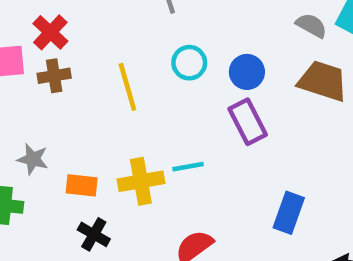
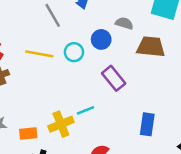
gray semicircle: (311, 25) -> (124, 23), moved
blue circle: (247, 72) -> (101, 39), moved
yellow line: (127, 87) -> (39, 54), moved, turned -52

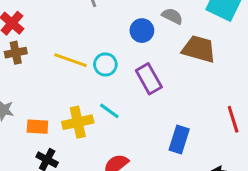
cyan circle: (74, 52) -> (105, 64), moved
yellow line: (39, 54) -> (70, 60), moved
cyan line: (85, 110) -> (109, 111), turned 48

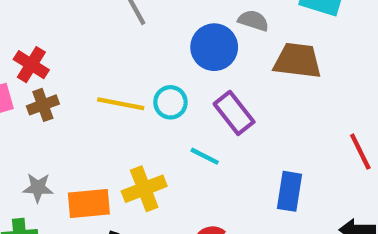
blue circle: (142, 31) -> (214, 47), size x1.4
cyan line: (109, 111) -> (205, 156), moved
orange rectangle: (37, 127) -> (89, 203), size x1.4

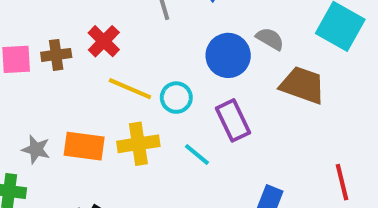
red cross: (31, 65) -> (104, 41), moved
brown cross: (43, 105) -> (56, 55), moved
yellow cross: (144, 189) -> (138, 144), moved
orange rectangle: (89, 203) -> (84, 146), moved

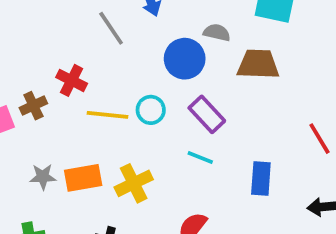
yellow cross: (138, 144) -> (134, 183), moved
gray star: (36, 149) -> (43, 177), moved
cyan line: (197, 154) -> (200, 157), moved

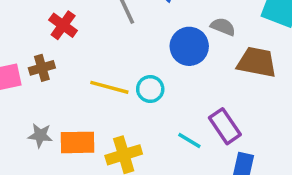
red cross: (72, 80) -> (63, 25), moved
purple rectangle: (207, 114) -> (225, 126), moved

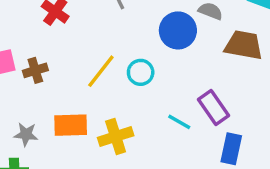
brown cross: (42, 68) -> (35, 70), moved
yellow line: (109, 87) -> (101, 71), turned -66
gray star: (40, 135) -> (26, 134), moved

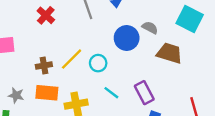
brown cross: (35, 70) -> (44, 66), moved
cyan line: (179, 122) -> (111, 93), moved

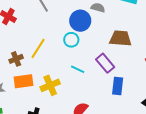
brown trapezoid: (170, 53) -> (120, 38), moved
cyan circle: (98, 63) -> (71, 40), moved

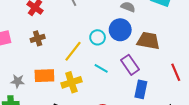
blue circle: (80, 21) -> (120, 30), moved
yellow line: (38, 48) -> (73, 51), moved
brown cross: (16, 59) -> (38, 38), moved

